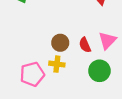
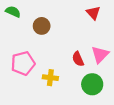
brown circle: (60, 43) -> (42, 26), moved
pink pentagon: (32, 74) -> (23, 63), moved

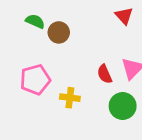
green semicircle: (13, 12) -> (35, 21), moved

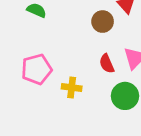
brown circle: (59, 32) -> (103, 22), moved

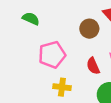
pink pentagon: (37, 69) -> (52, 55), moved

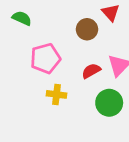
red semicircle: (93, 66) -> (91, 71), turned 84

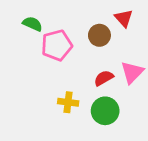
pink pentagon: (45, 58) -> (57, 45), moved
green circle: (109, 103) -> (105, 111), moved

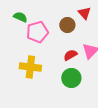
yellow cross: (68, 102) -> (30, 67), moved, size x1.5

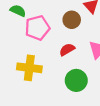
red semicircle: (70, 55) -> (67, 50), moved

